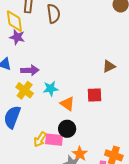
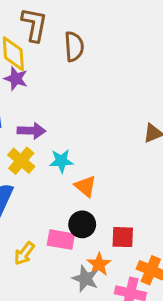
red square: (95, 95) -> (123, 237), moved
yellow arrow: (40, 139) -> (24, 253), moved

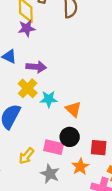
purple star: (16, 79) -> (27, 28), turned -30
cyan star: (61, 161) -> (49, 99), moved
gray star: (85, 279) -> (50, 174), moved

